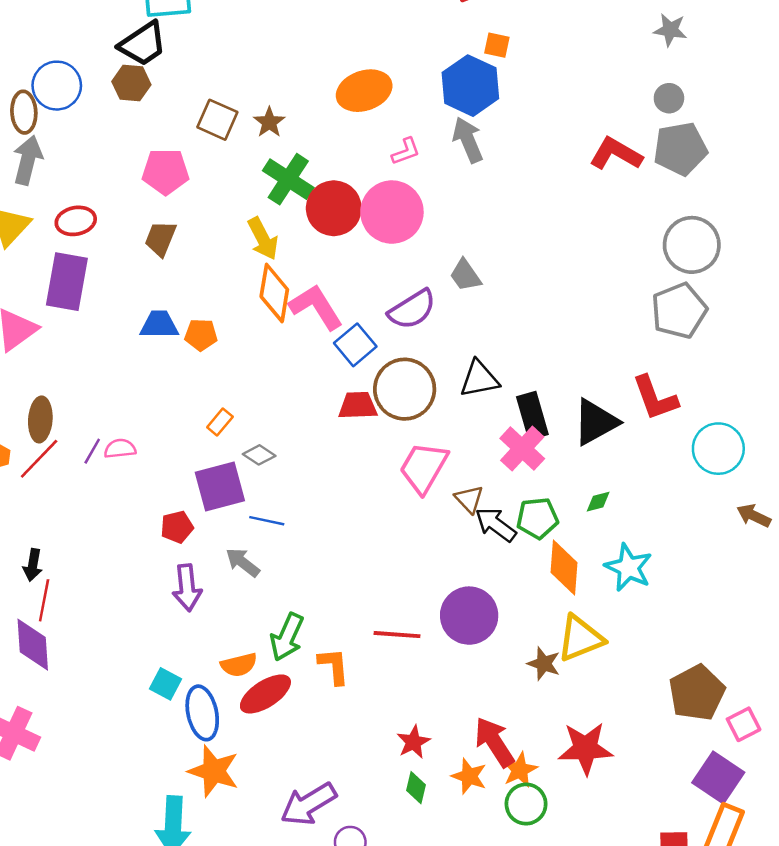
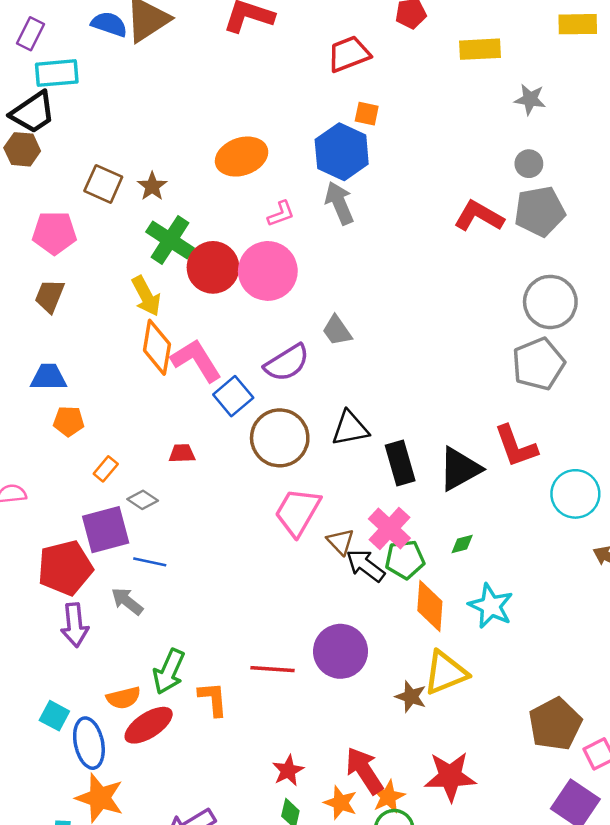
orange pentagon: (201, 335) -> (69, 421), moved
red trapezoid: (358, 406) -> (182, 453), moved, size x0.7
pink cross: (522, 449) -> (389, 528), moved
red pentagon: (177, 527) -> (65, 568), size x1.8

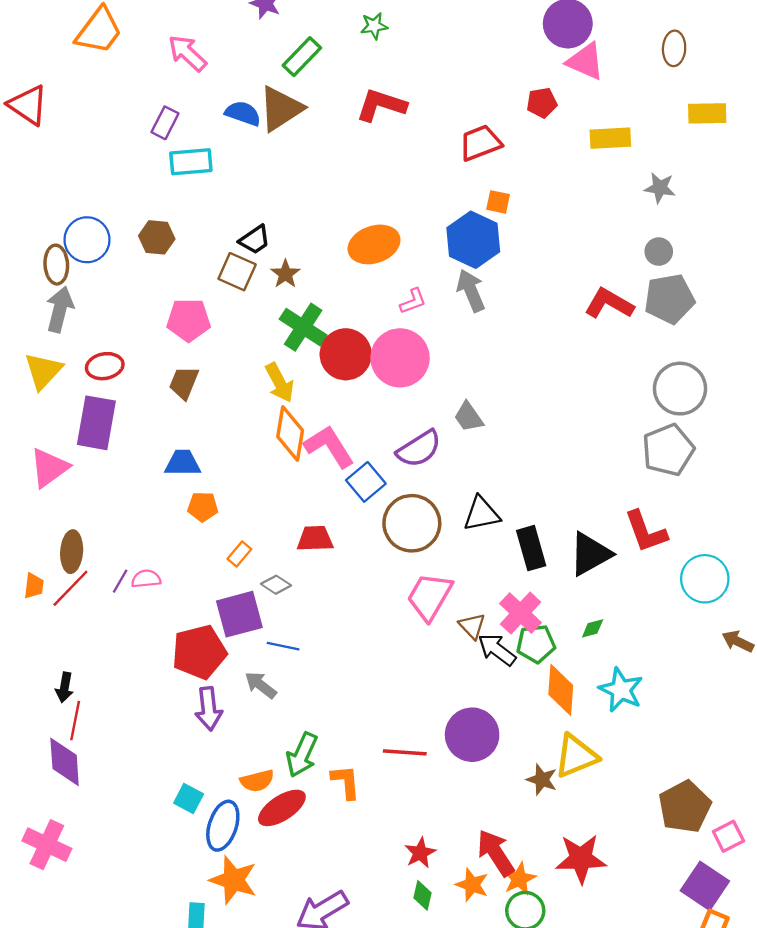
black trapezoid: (33, 112) -> (255, 240), moved, size x0.7
red trapezoid: (182, 453) -> (315, 539), size x1.4
blue ellipse: (89, 743) -> (223, 826), turned 30

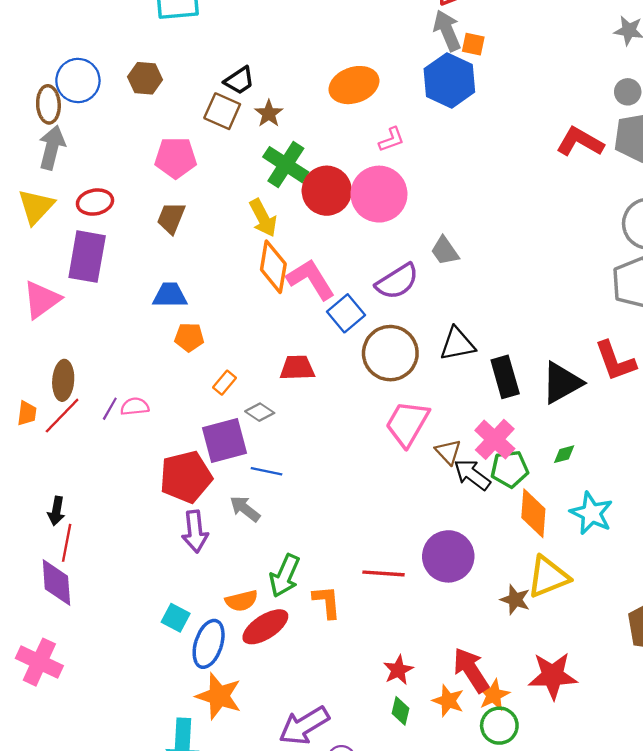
gray arrow: (471, 291) -> (447, 31), moved

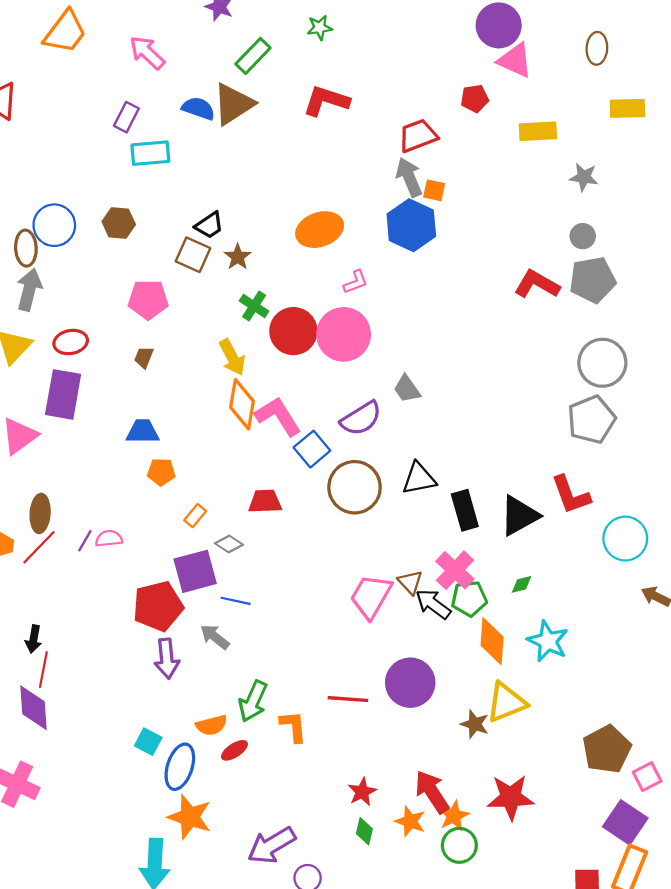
green cross: (286, 165) -> (254, 306), size x0.7
brown trapezoid: (171, 218) -> (144, 357), size x0.7
pink trapezoid: (407, 424) -> (371, 596), moved
red ellipse: (265, 627) -> (234, 750), size x0.6

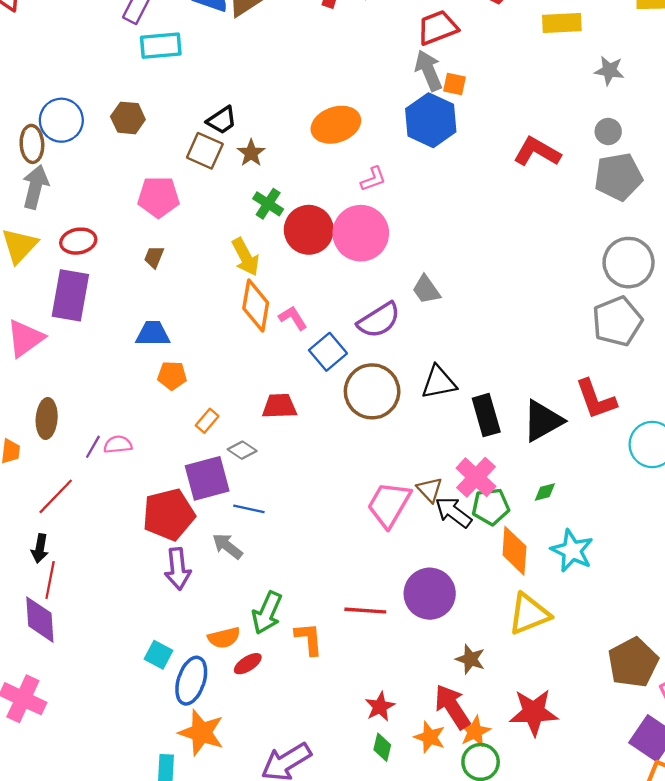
red L-shape: (537, 284) -> (537, 152), moved
pink L-shape: (278, 416) -> (293, 318), size x0.6
red line: (39, 547) -> (56, 496), moved
brown star: (475, 724) -> (470, 659), moved

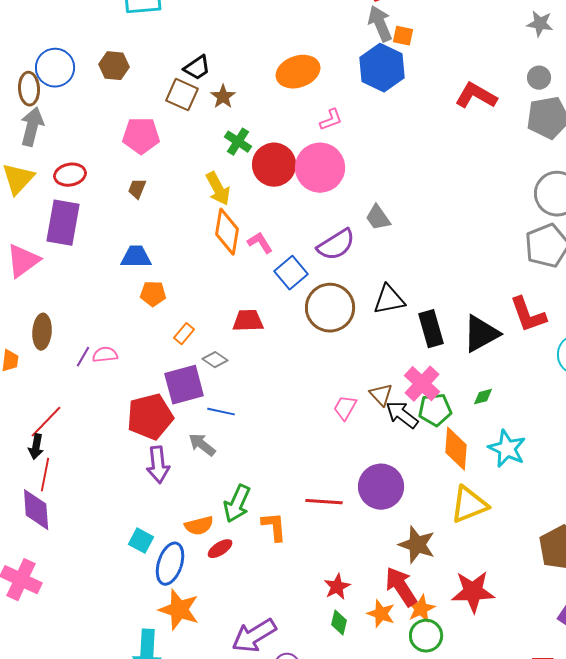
red line: (56, 496) -> (46, 422), moved
pink trapezoid: (389, 504) -> (345, 408), size x0.6
brown star: (470, 659) -> (417, 545), size x1.4

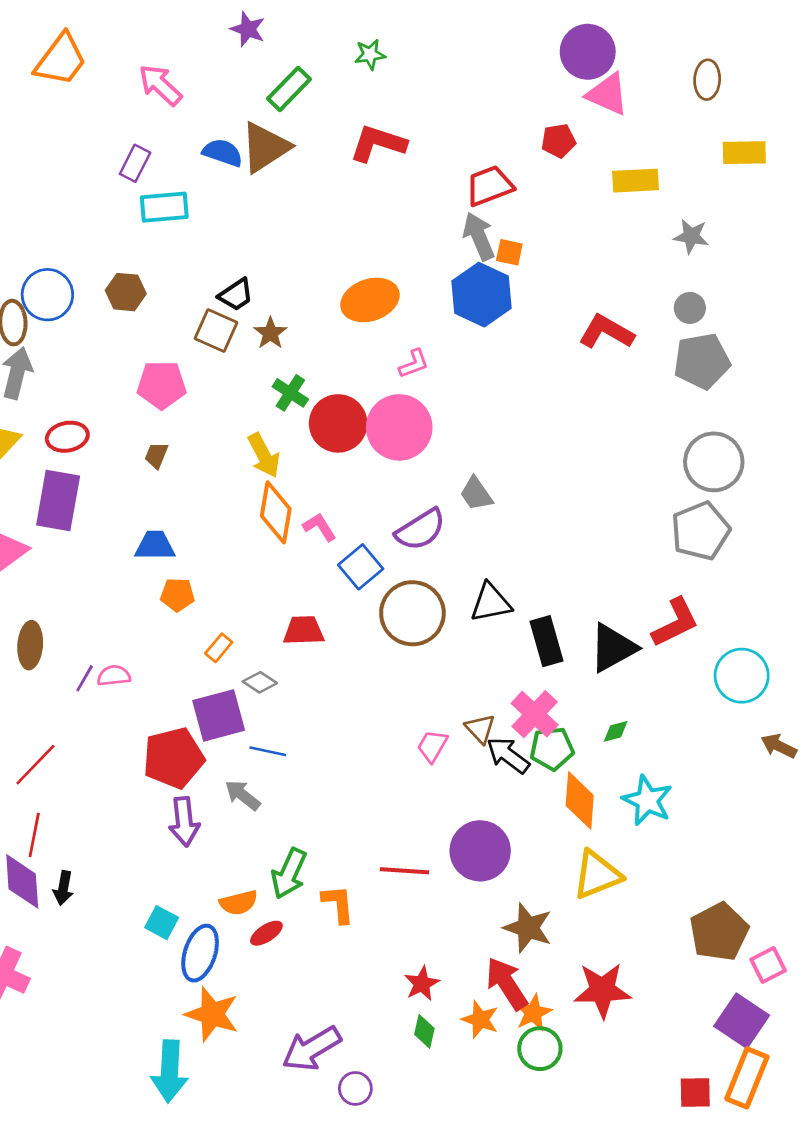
red L-shape: (528, 315) -> (675, 623), turned -96
black arrow: (36, 447) -> (63, 888), moved

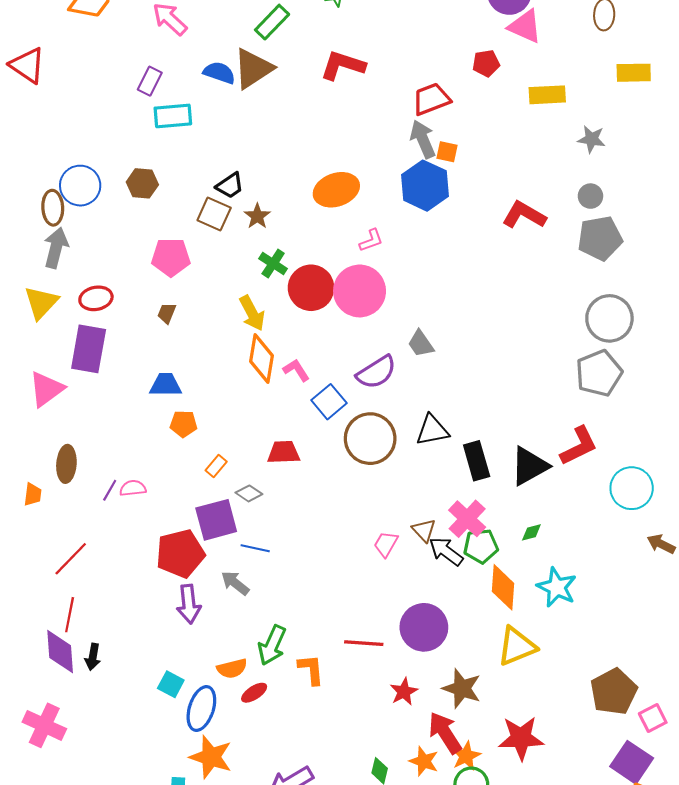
red star: (422, 984) -> (404, 692), moved

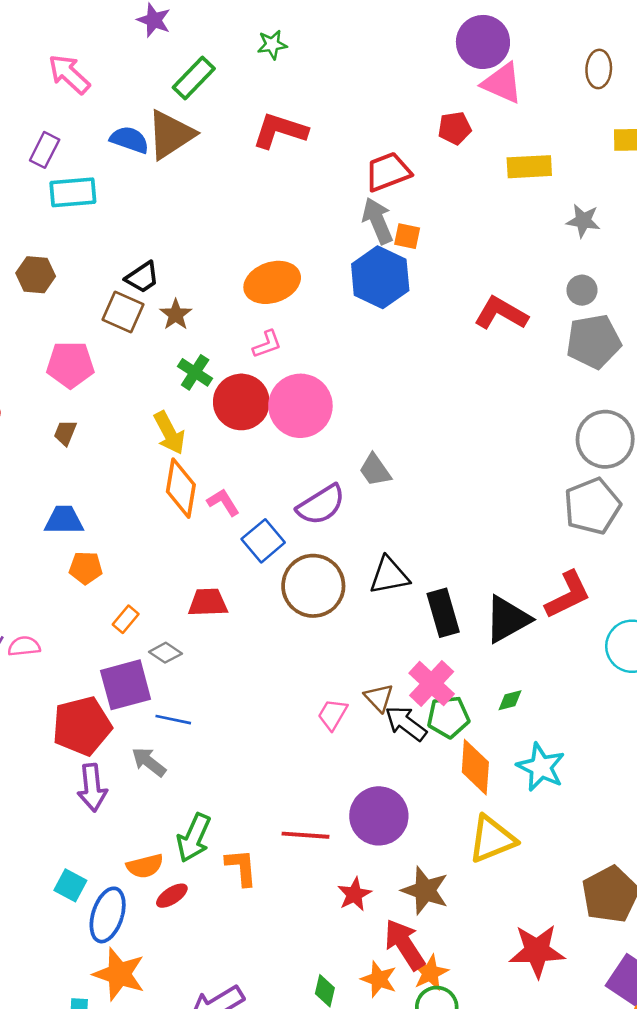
pink L-shape: (371, 240) -> (267, 344), moved
red star: (521, 738) -> (537, 951), moved

